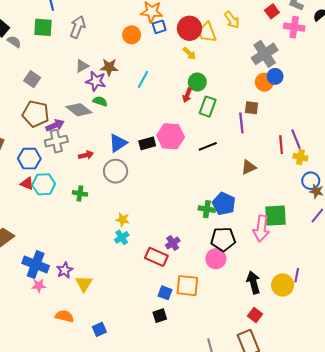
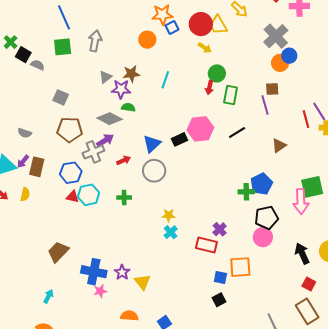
purple arrow: (55, 125) -> (105, 140), moved
blue pentagon: (224, 204) -> (261, 184), turned 30

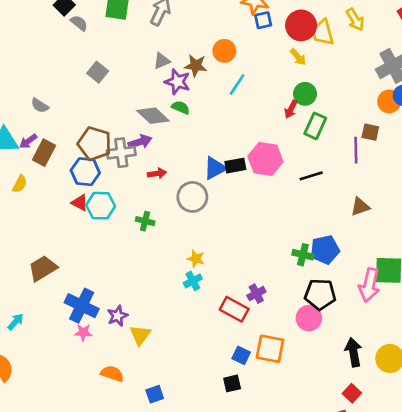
orange circle: (147, 40) -> (224, 51), moved
brown pentagon: (70, 130) -> (94, 144), moved
blue triangle: (152, 144) -> (215, 168), moved

